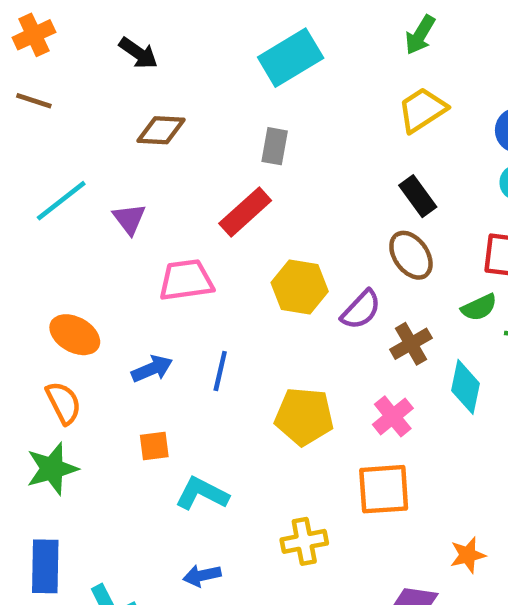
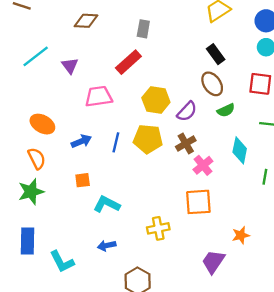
green semicircle: (479, 307) -> (226, 110), moved
brown cross: (411, 344) -> (186, 144), moved
yellow pentagon: (304, 416) -> (148, 139), moved

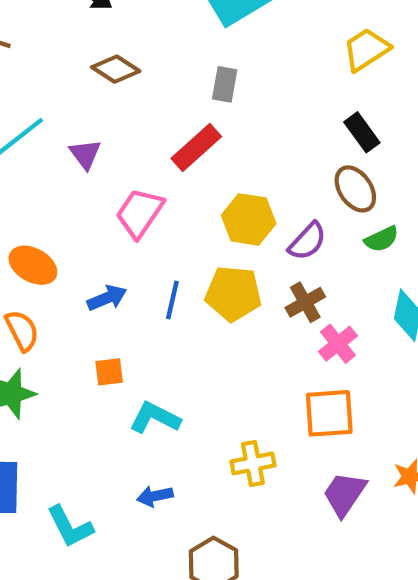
brown diamond: (86, 21) -> (116, 69), turned 30
pink trapezoid: (99, 96) -> (140, 213), turned -48
purple trapezoid: (213, 262) -> (344, 494), moved

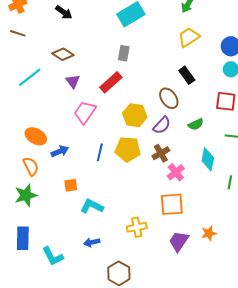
brown diamond: (116, 69) -> (63, 54), moved
purple triangle: (85, 154) -> (73, 81), moved
brown ellipse: (355, 189) -> (169, 98), moved
blue arrow: (107, 298) -> (60, 151), moved

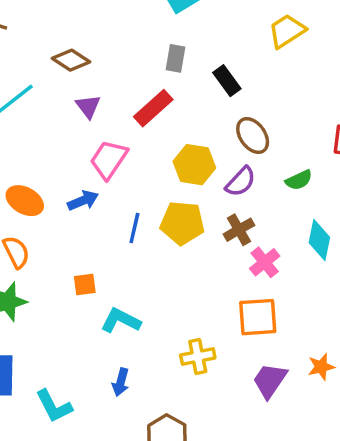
black rectangle: (187, 75) -> (227, 81), moved
blue arrow: (60, 151) -> (83, 201), moved
blue arrow: (92, 242) -> (121, 382), turned -63

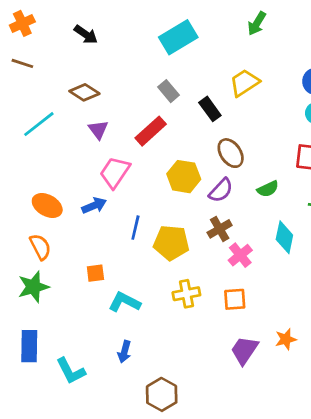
yellow trapezoid: (287, 31) -> (244, 83), moved
gray rectangle: (176, 58) -> (169, 91), turned -50
yellow pentagon: (182, 223) -> (171, 243), moved
orange square: (258, 317) -> (235, 299), size x0.7
yellow cross: (198, 356) -> (186, 294), moved

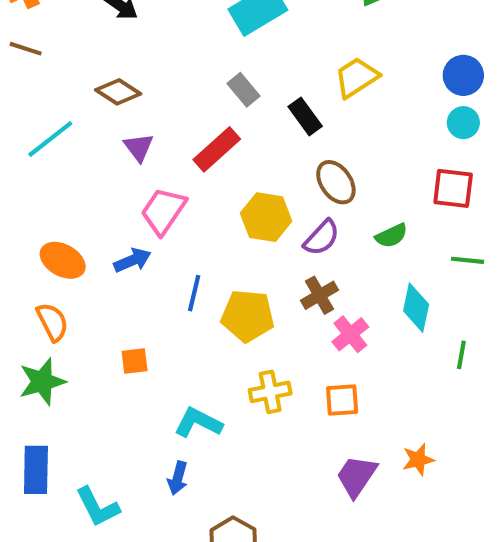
cyan L-shape: (124, 302) -> (198, 423), moved

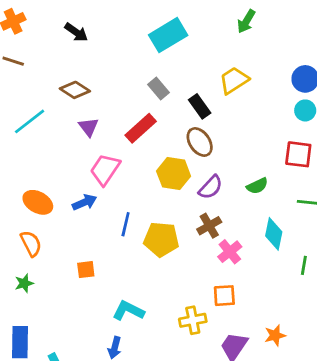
brown ellipse: (336, 182) -> (200, 142), moved
green star: (42, 382) -> (24, 283), size x0.6
yellow cross: (270, 392) -> (193, 320), moved

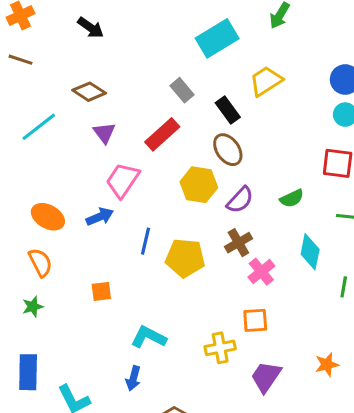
cyan rectangle: (168, 35) -> (217, 38), moved
orange star: (275, 335) -> (327, 365), moved

